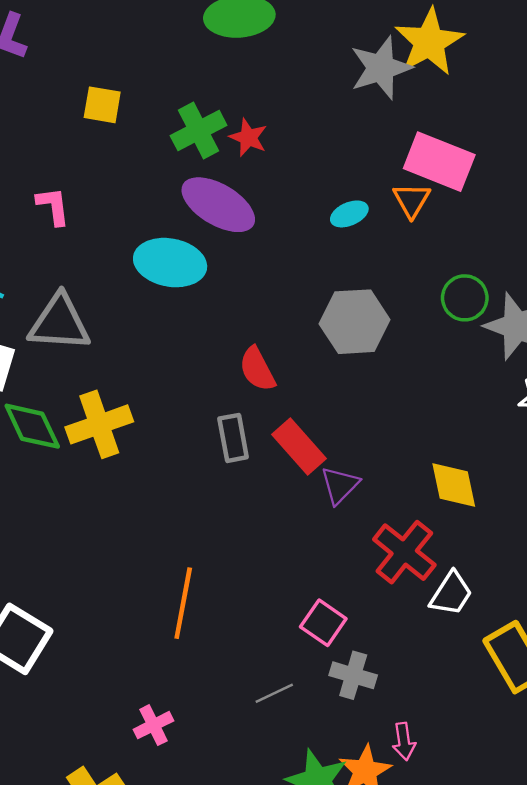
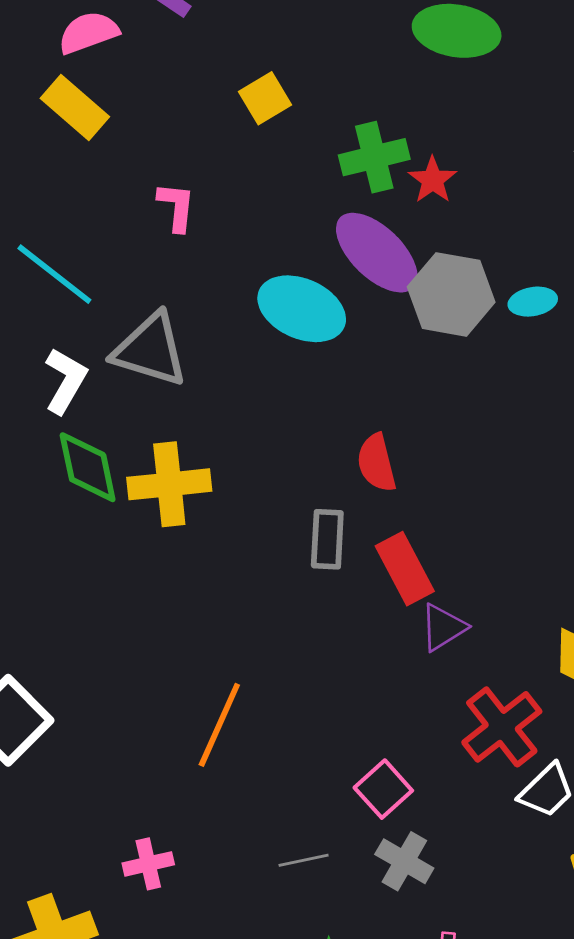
yellow square: (102, 105) -> (265, 98), turned 36
gray hexagon: (355, 322) -> (451, 294), moved

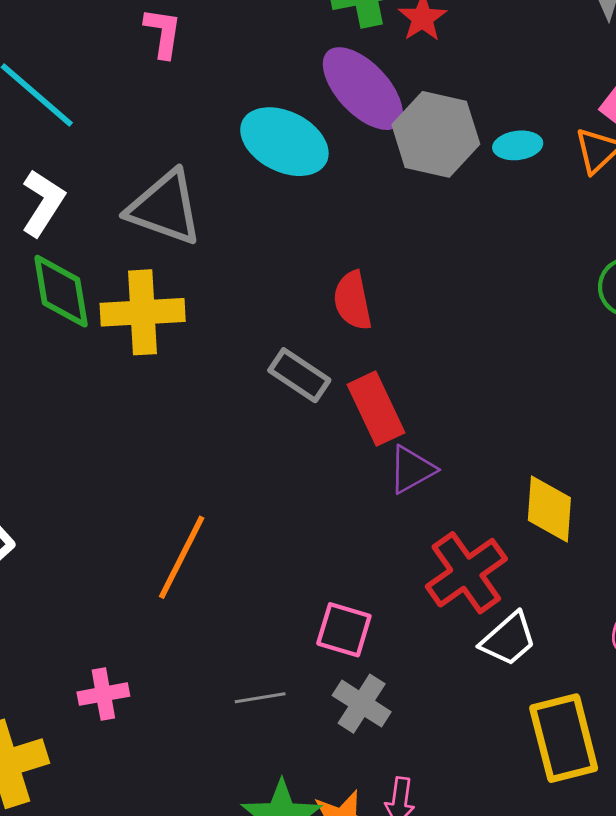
gray triangle: (150, 350) -> (165, 208), moved
gray rectangle: (327, 539) -> (299, 375), turned -62
pink square: (383, 789) -> (344, 630), turned -34

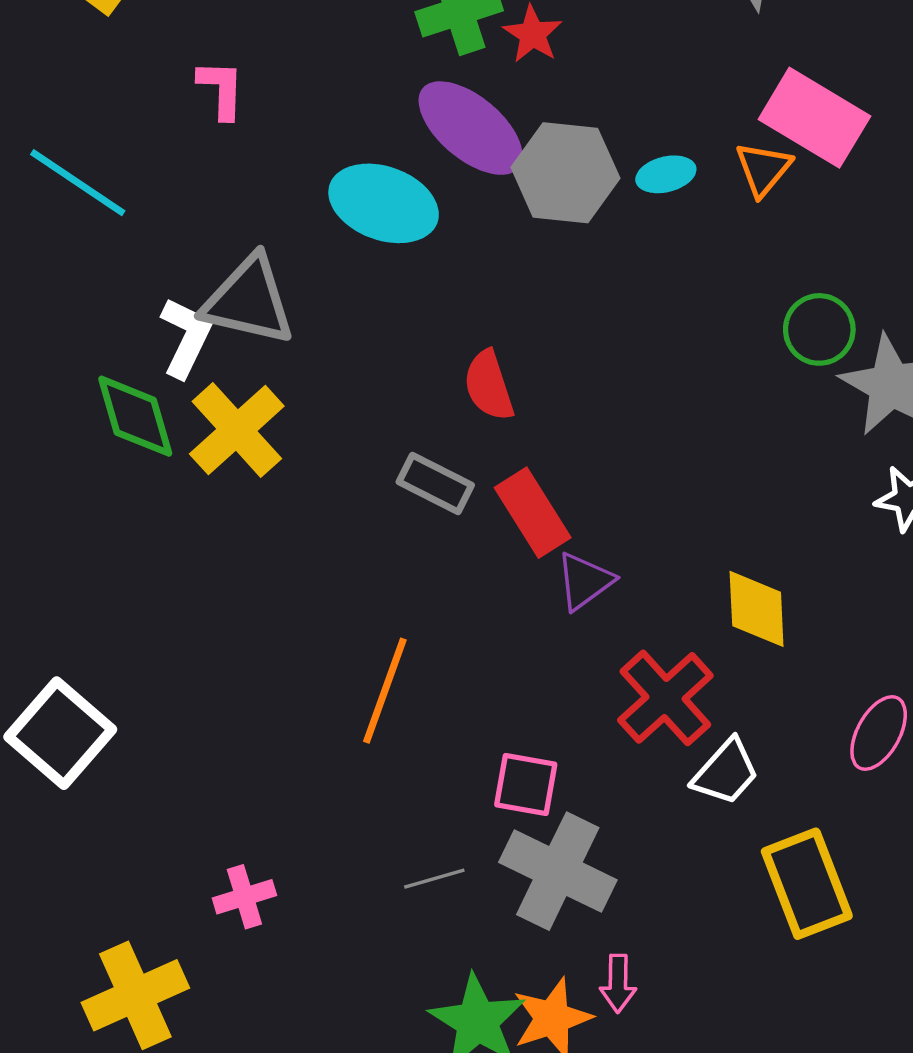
white L-shape: (43, 203) -> (186, 337), moved
yellow cross: (143, 312) -> (237, 430), turned -32
orange line: (182, 557) -> (385, 691), moved
gray cross: (362, 704) -> (558, 871), size x1.6

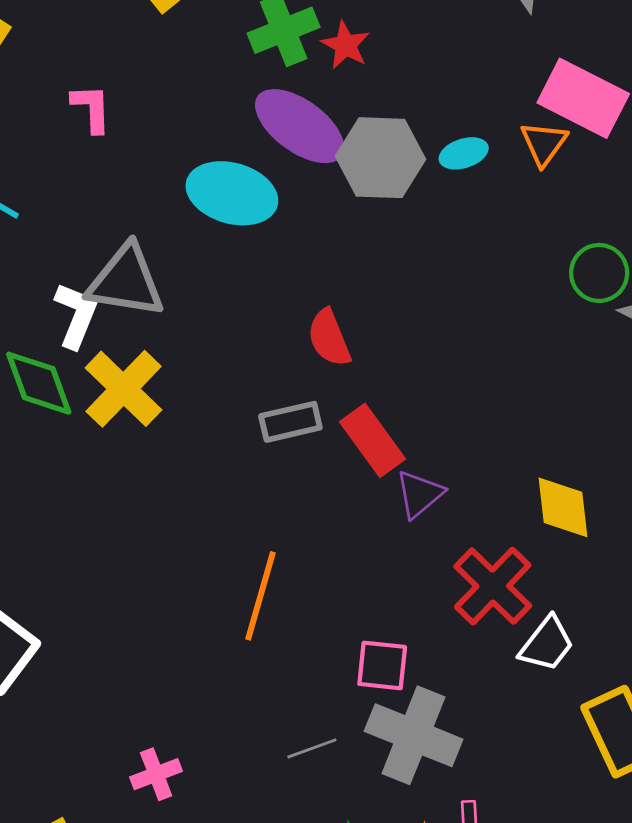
gray rectangle: (435, 483) -> (290, 422), turned -36

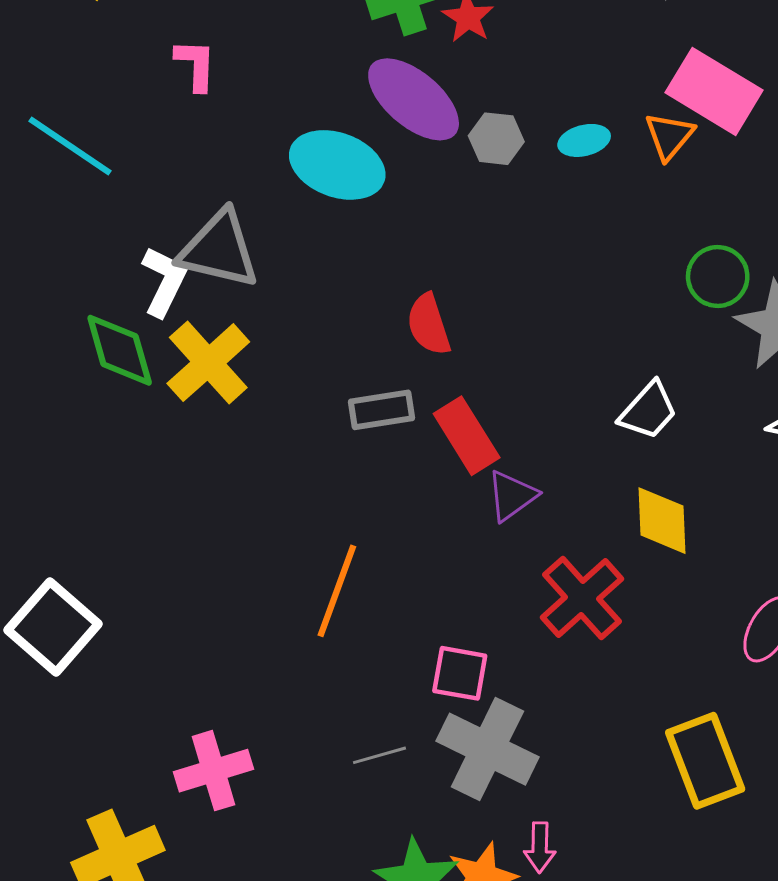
gray hexagon: (381, 158) -> (496, 139), size x0.6
white trapezoid: (547, 644) -> (648, 411), moved
pink cross: (156, 774) -> (213, 771), size x1.4

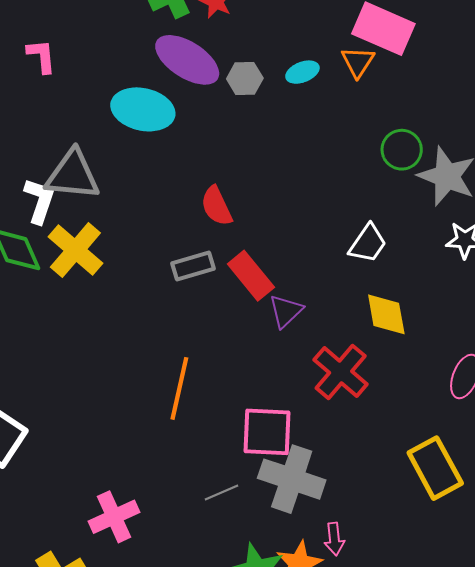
pink square: (460, 673) -> (267, 432), size x1.4

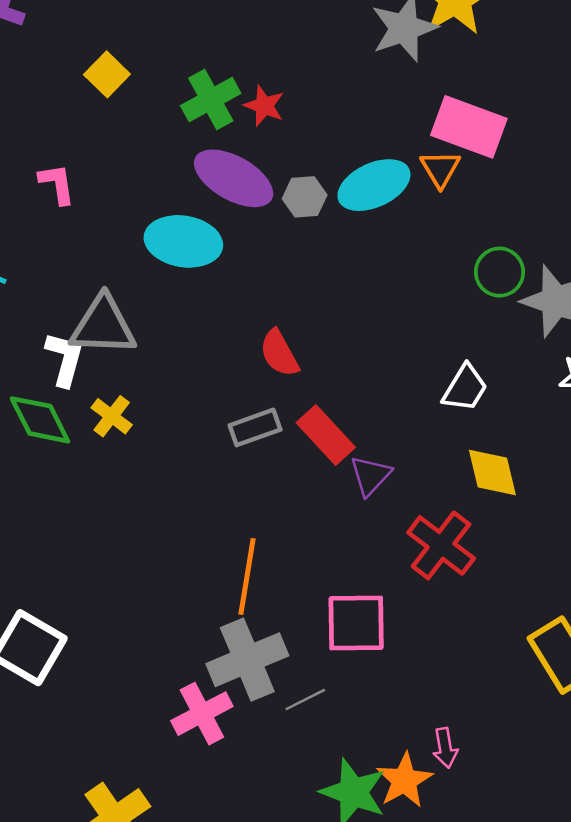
cyan ellipse: (302, 72) -> (374, 185), size x1.8
yellow cross: (75, 250) -> (112, 416), size x0.6
gray cross: (292, 479) -> (247, 660), moved, turned -38
pink cross: (114, 517) -> (202, 714), moved

